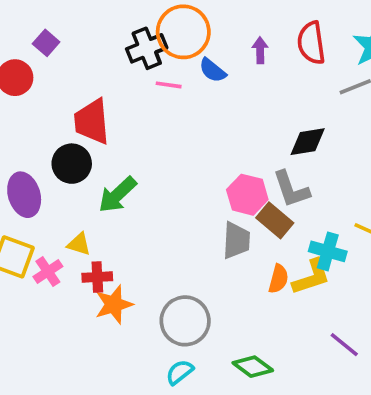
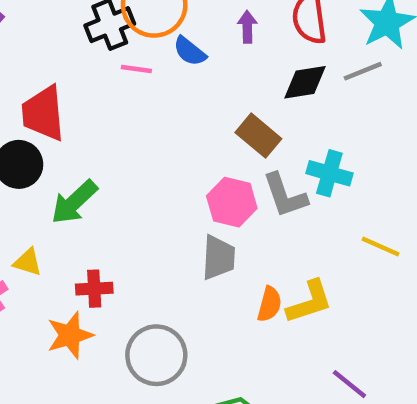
black diamond: (308, 142) -> (305, 82), moved
brown rectangle: (275, 220) -> (258, 136), moved
cyan cross: (328, 251) -> (329, 173), moved
red cross: (97, 277) -> (94, 289), moved

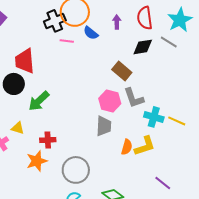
gray line: (363, 71) -> (169, 42), turned 54
cyan cross: (329, 173) -> (154, 117), moved

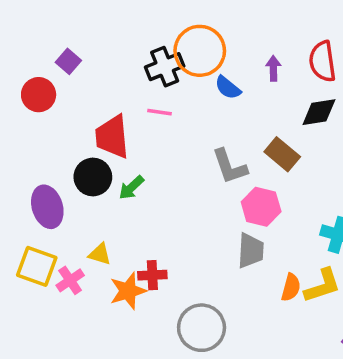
pink line: (67, 41) -> (159, 112), moved
gray L-shape: (134, 98) -> (230, 166), moved
green arrow: (39, 101) -> (131, 188), moved, size x0.7
orange star: (37, 161) -> (128, 291), moved

